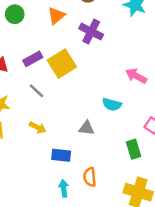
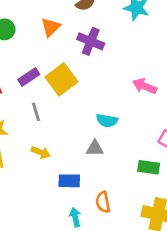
gray line: (37, 91) -> (36, 112), turned 35
cyan semicircle: (112, 104) -> (107, 121), moved
green rectangle: (134, 149) -> (149, 167), turned -60

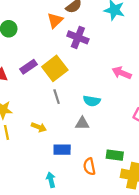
orange triangle: (51, 27) -> (55, 20), moved
gray line: (36, 112) -> (57, 97), moved
green rectangle: (149, 167) -> (115, 155), moved
cyan arrow: (75, 217) -> (51, 180), moved

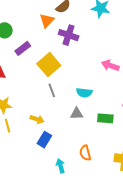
purple rectangle: (29, 67) -> (23, 48), moved
blue rectangle: (62, 150) -> (44, 140), moved, turned -56
green rectangle: (115, 155) -> (105, 118), moved
cyan arrow: (51, 180) -> (61, 166), moved

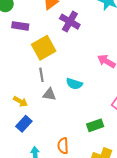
purple rectangle: (23, 48) -> (20, 26), turned 35
gray triangle: (77, 114) -> (49, 94), moved
green rectangle: (105, 118) -> (95, 125), moved, turned -35

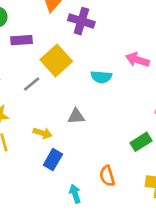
gray line: (41, 75) -> (32, 84), moved, turned 72
cyan semicircle: (74, 84) -> (101, 77), moved

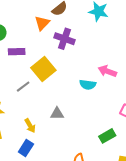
cyan semicircle: (101, 77) -> (88, 85), moved
yellow arrow: (43, 133) -> (30, 126), turned 40
blue rectangle: (53, 160) -> (26, 148), moved

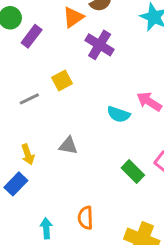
purple rectangle: (17, 52) -> (32, 36), moved, turned -63
yellow square: (43, 69) -> (62, 80), size x0.6
green rectangle: (107, 136) -> (133, 172), moved, turned 63

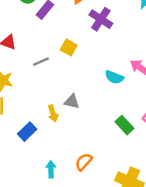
yellow square: (62, 80) -> (69, 47), turned -35
yellow arrow: (28, 154) -> (53, 113), moved
orange semicircle: (85, 218) -> (84, 162), turned 42

